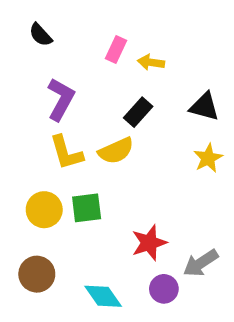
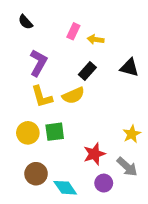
yellow star: (208, 158) -> (132, 134), moved
gray arrow: (201, 263) -> (127, 167), turned -105
brown circle: (37, 274) -> (36, 174), moved

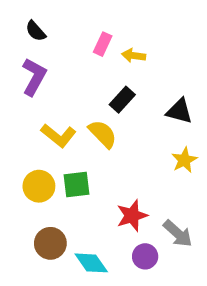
purple L-shape: (38, 63) -> (34, 77), moved
black triangle: (129, 67) -> (179, 111), moved
yellow semicircle: (73, 96) -> (103, 134), turned -110
yellow L-shape: (42, 97) -> (59, 136), turned -35
yellow star: (132, 134) -> (184, 160), moved

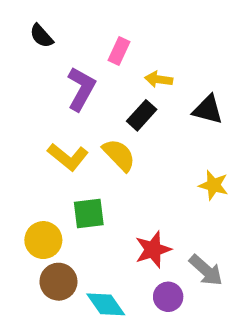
yellow arrow: (134, 56) -> (159, 79), moved
purple L-shape: (34, 77) -> (81, 89), moved
black triangle: (179, 111) -> (208, 110), moved
yellow star: (184, 160) -> (214, 185), turned -30
yellow circle: (39, 186) -> (43, 240), moved

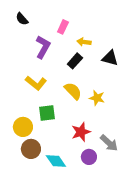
yellow semicircle: (119, 155) -> (73, 91), moved
yellow star: (214, 185) -> (97, 98), moved

